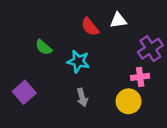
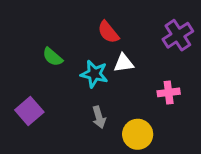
white triangle: (118, 20) -> (124, 63), moved
purple cross: (150, 49) -> (178, 35), moved
yellow circle: (129, 101) -> (138, 134), moved

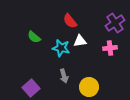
pink cross: (169, 92) -> (110, 48), moved
purple square: (29, 111) -> (31, 88), moved

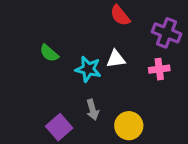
red semicircle: (70, 21) -> (120, 15), moved
purple cross: (115, 23) -> (166, 33), turned -36
purple square: (31, 88) -> (59, 127), moved

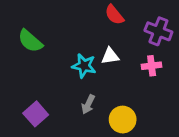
green semicircle: (49, 53) -> (30, 41), moved, size x1.4
gray arrow: (93, 110) -> (88, 104), turned 42
purple square: (59, 127) -> (36, 114), moved

